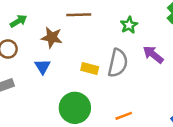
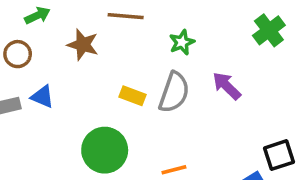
green star: (129, 25) -> (182, 42), moved
blue triangle: (42, 67) -> (42, 97), moved, turned -42

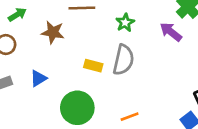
purple arrow: (227, 86) -> (171, 32), moved
blue triangle: (42, 97) -> (38, 78), moved, turned -48

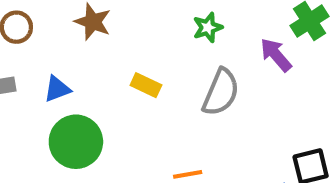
gray semicircle: (123, 60) -> (221, 92), moved
green circle: (77, 108) -> (76, 142), moved

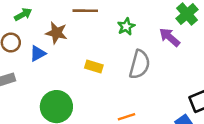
blue triangle: (57, 89) -> (38, 54), moved

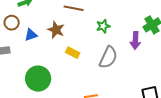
brown star: (56, 33) -> (56, 30), moved
purple arrow: (170, 37) -> (135, 40), turned -138

